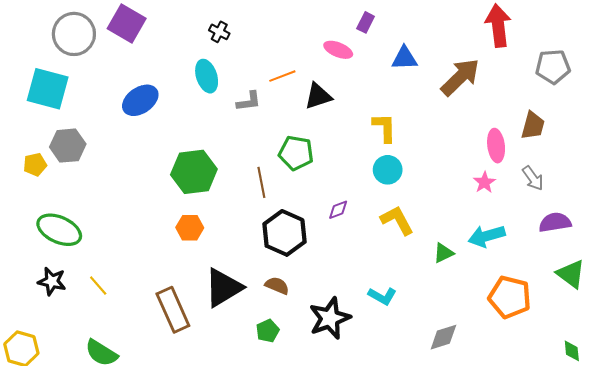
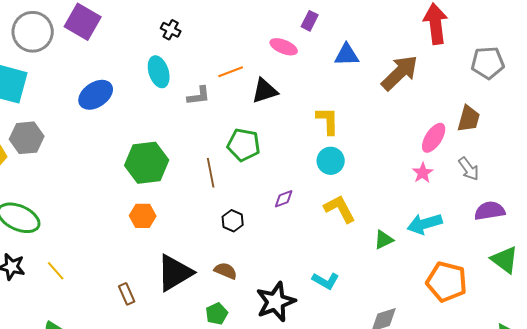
pink ellipse: (496, 146) -> (434, 138), turned 40
black hexagon: (284, 233) -> (233, 221), size x0.5
brown rectangle: (173, 310) -> (127, 294), size x0.5

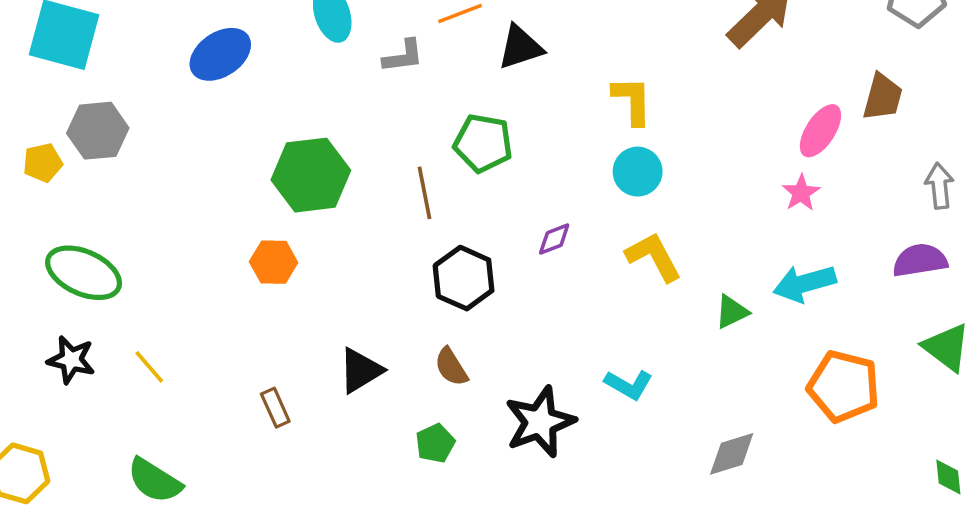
gray arrow: (469, 169) -> (939, 186), moved, turned -150
orange hexagon: (143, 216) -> (274, 262), moved
black hexagon: (233, 221) -> (464, 278), size x1.6
brown semicircle: (226, 271) -> (451, 367), turned -145
black triangle: (175, 273) -> (361, 370), size x0.7

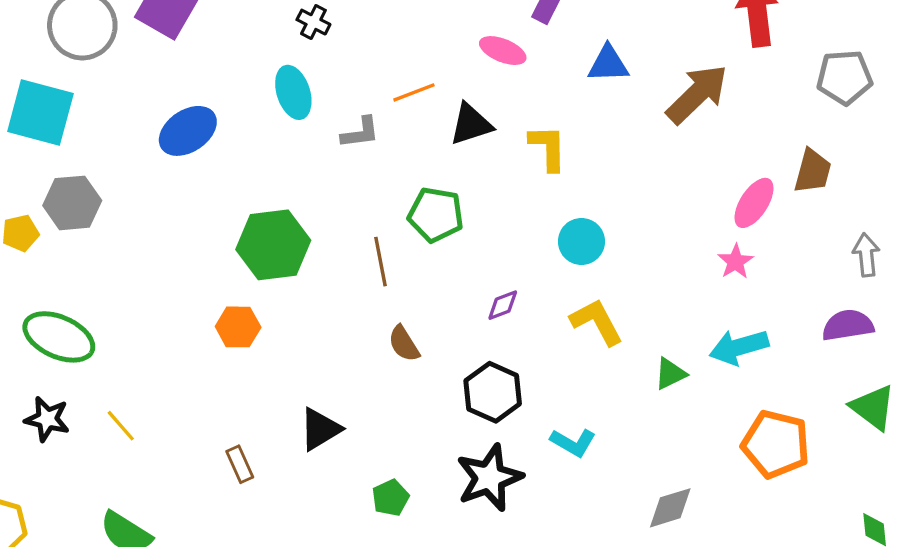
yellow L-shape: (632, 101) -> (548, 148), moved
black hexagon: (464, 278) -> (493, 392), moved
brown semicircle: (451, 367) -> (404, 344), moved

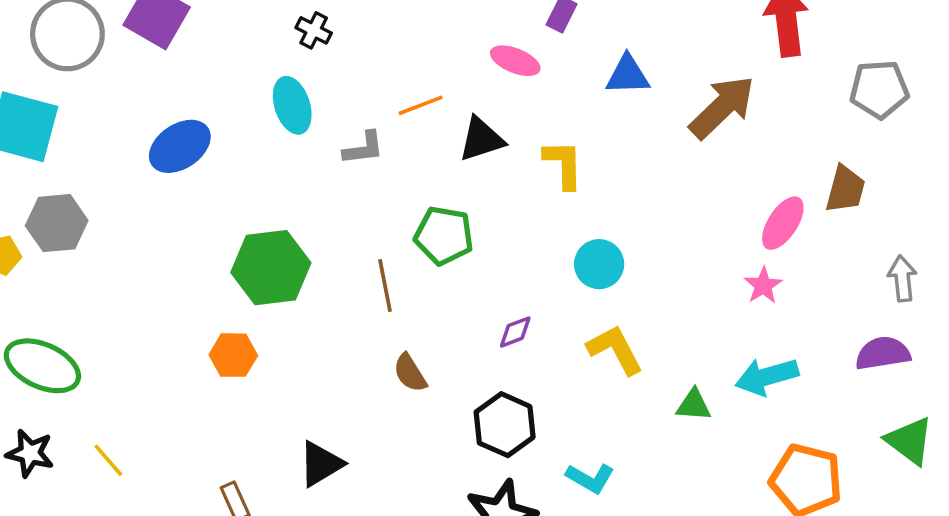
green triangle: (670, 374) -> (694, 405), turned 30

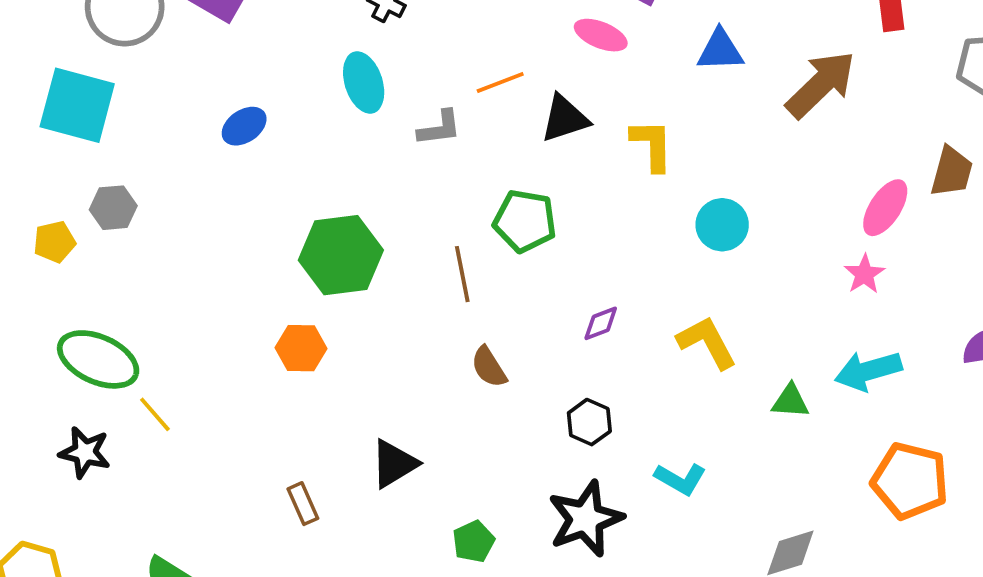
blue ellipse: (180, 146) -> (244, 126), size x0.7
gray hexagon: (57, 223) -> (113, 208), size x0.7
cyan circle: (599, 264) -> (722, 225), moved
black hexagon: (505, 425) -> (589, 422), size x0.7
yellow line: (108, 460) -> (155, 414), moved

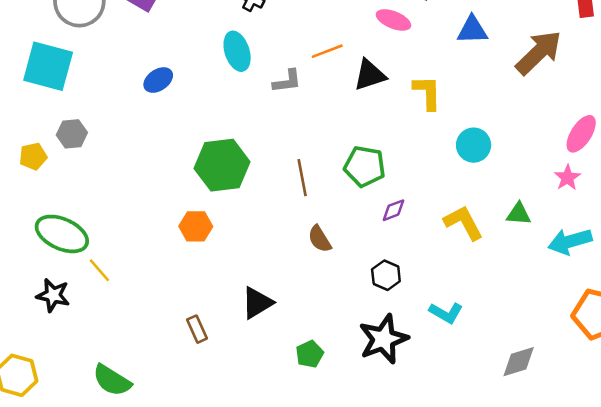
green pentagon: (525, 221) -> (365, 166), moved
green triangle: (790, 401) -> (519, 214), moved

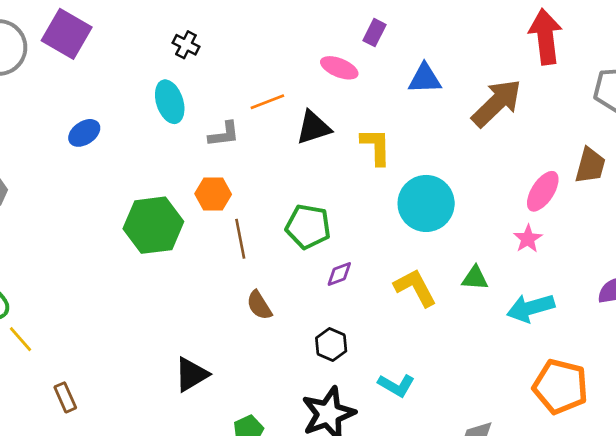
cyan circle: (474, 145) -> (426, 203), size x1.5
orange hexagon: (196, 226) -> (213, 194), moved
brown rectangle: (197, 329) -> (65, 397), moved

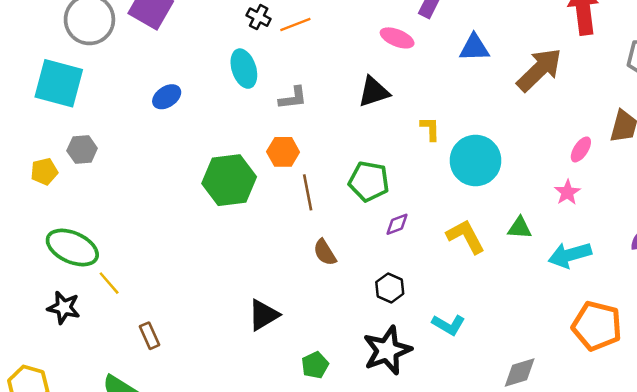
orange line: (267, 102) -> (295, 24), moved
yellow L-shape: (376, 146) -> (430, 129), moved, size x0.7
pink ellipse: (543, 191) -> (581, 149), size x0.7

